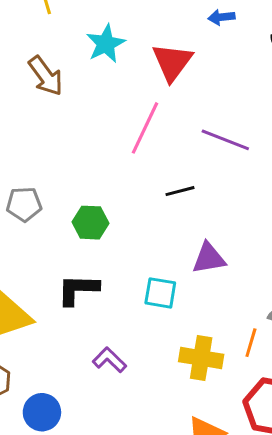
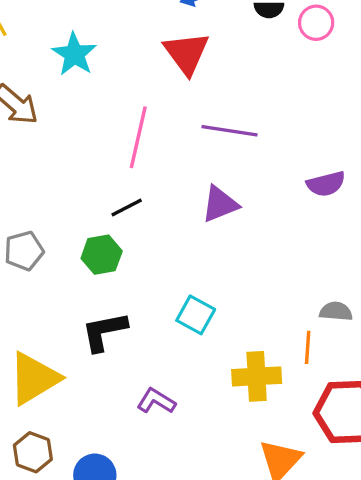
red triangle: (172, 62) -> (186, 53), moved
black line: (180, 191) -> (127, 208), moved
purple triangle: (209, 258) -> (220, 204), moved
cyan square: (160, 293) -> (196, 315), turned 32

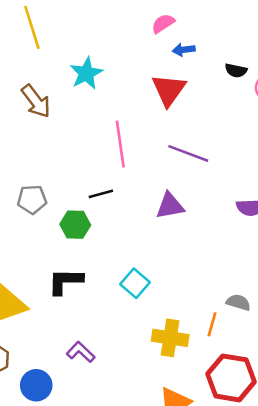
pink line: (138, 137) -> (120, 144), turned -33
gray pentagon: (24, 251) -> (32, 199), moved
purple L-shape: (156, 401) -> (81, 352), moved

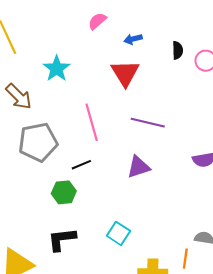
pink semicircle: (163, 23) -> (97, 21), moved
black semicircle: (236, 71) -> (178, 50), turned -96
gray pentagon: (32, 199) -> (38, 142), moved, size x1.6

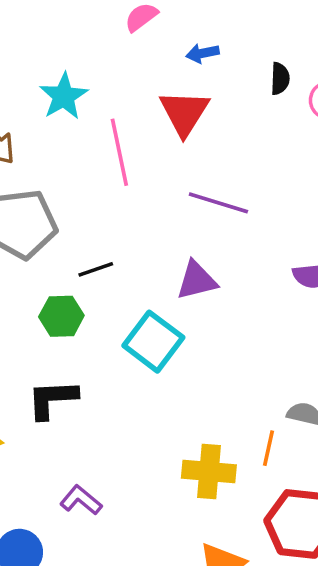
pink line: (92, 122) -> (119, 152), moved
cyan square: (118, 233) -> (153, 342), moved, size x1.4

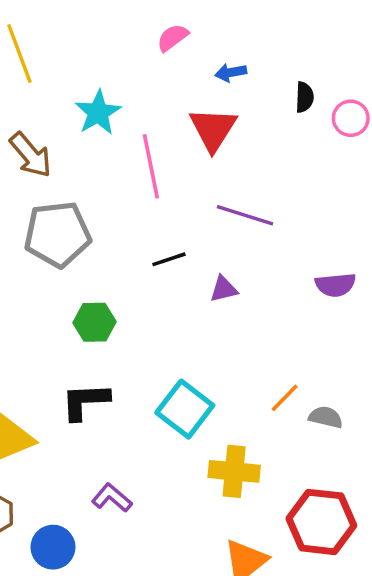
black line: (96, 269) -> (169, 259), moved
purple triangle: (197, 280) -> (224, 289), size x0.7
cyan square: (153, 342) -> (185, 409), moved
orange line: (268, 448) -> (285, 398), moved, turned 32

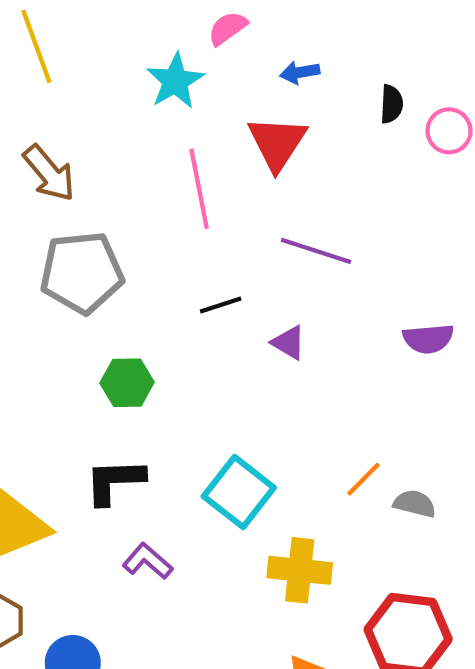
cyan star: (98, 113) -> (175, 81), moved
purple triangle: (224, 289) -> (289, 343), turned 44
purple L-shape: (112, 498) -> (148, 561), moved

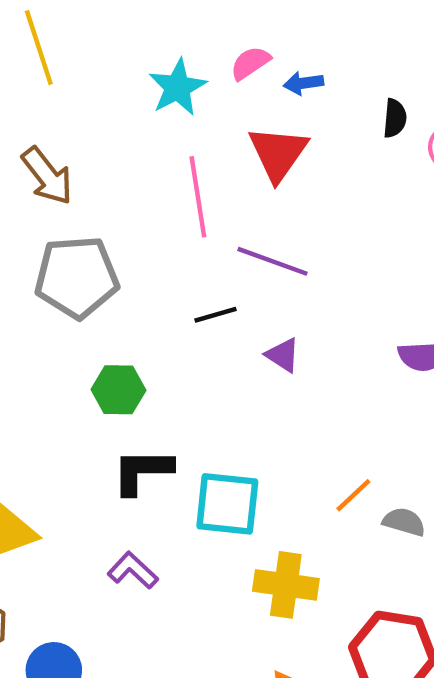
pink semicircle: (228, 28) -> (250, 63), moved
purple line: (316, 251) -> (272, 261), moved
black L-shape: (115, 481) -> (142, 471), moved
cyan square: (239, 492) -> (227, 504), turned -34

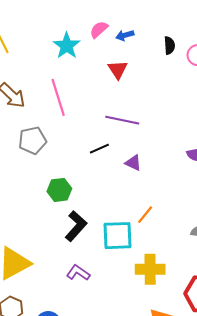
red triangle: (278, 153) -> (118, 70), size x0.7
pink line: (198, 197) -> (58, 97), moved
gray pentagon: (77, 277) -> (32, 140), size x0.7
black L-shape: (142, 471) -> (76, 226), turned 140
orange line: (353, 495) -> (145, 215), moved

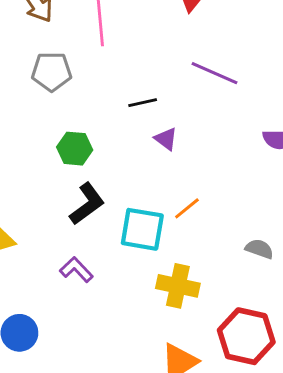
purple line: (122, 120) -> (214, 73), moved
purple triangle: (133, 163) -> (166, 139), moved

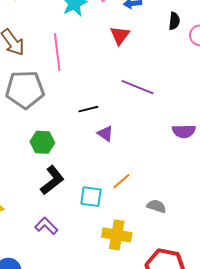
gray pentagon: (52, 72) -> (25, 90), size x1.4
cyan square: (142, 229) -> (91, 197), size x0.7
gray semicircle: (259, 249) -> (156, 206), moved

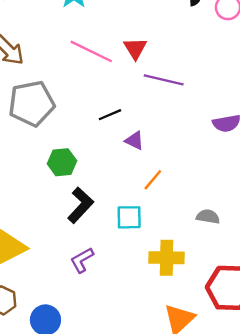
red triangle: (120, 35) -> (135, 48), moved
pink line: (57, 52) -> (91, 51), moved, turned -48
orange line: (121, 181) -> (153, 180), moved
purple L-shape: (46, 226) -> (82, 260), turned -65

